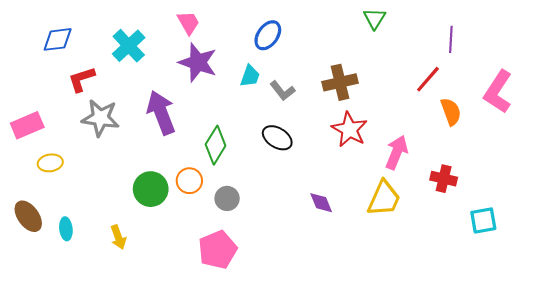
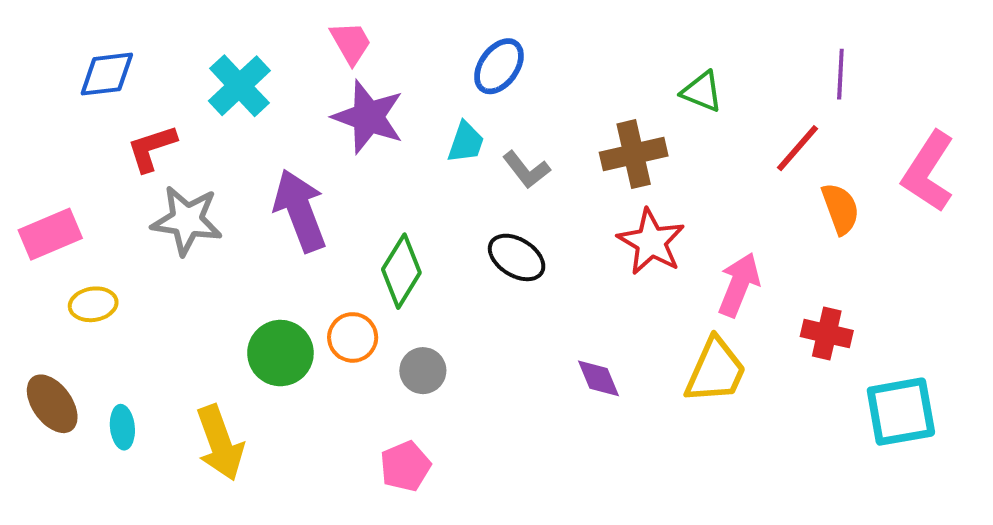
green triangle: (375, 19) -> (702, 92), moved, turned -40
cyan square: (483, 220) -> (901, 412), size x1.4
yellow arrow: (118, 237) -> (220, 443), size x1.6
pink pentagon: (218, 250) -> (405, 466), size x0.7

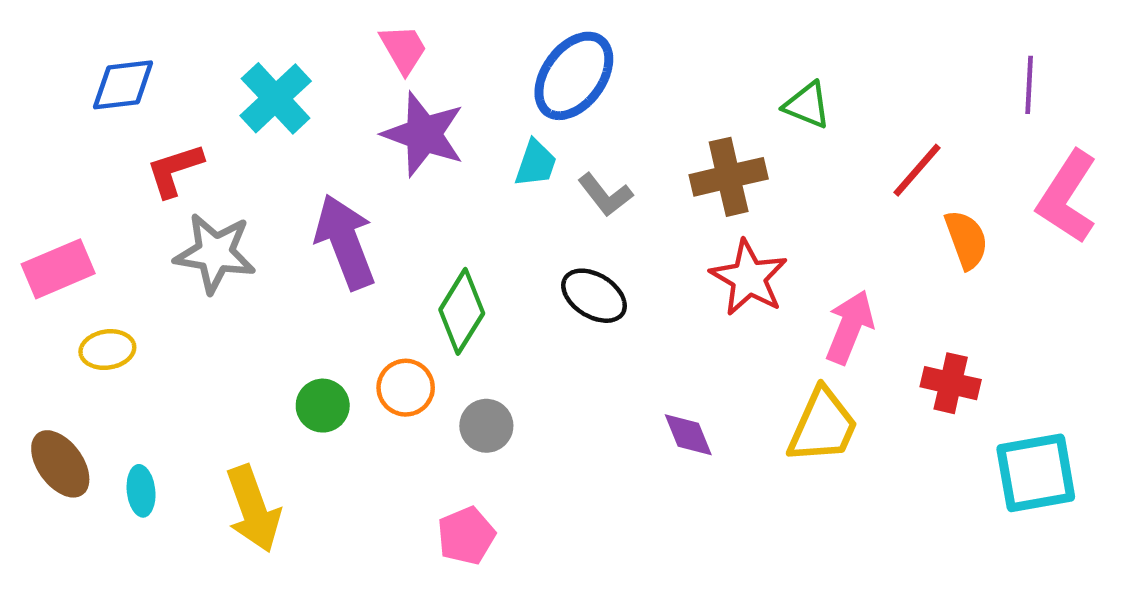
blue ellipse: (499, 66) -> (574, 76), size x1.4
purple line: (840, 74) -> (1029, 85), moved
green circle: (280, 353) -> (323, 406), size x0.7

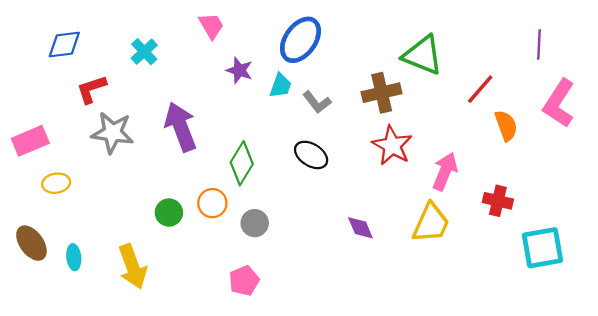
cyan cross: (276, 98) -> (144, 52), size x0.7
green triangle: (807, 105) -> (423, 55), size x1.6
purple star: (424, 134) -> (239, 70), moved, size x0.6

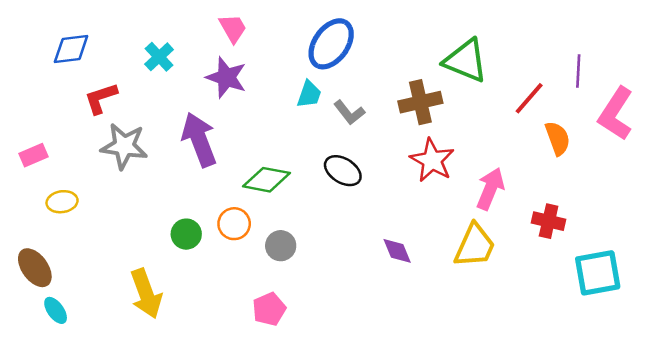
purple line: (539, 45) -> (578, 71), moved
purple star: (239, 70) -> (226, 77), moved, size x1.4
pink rectangle: (30, 141) -> (34, 155), size x0.7
green diamond: (242, 163) -> (266, 180), turned 69
cyan ellipse: (74, 257) -> (56, 310), moved, turned -30

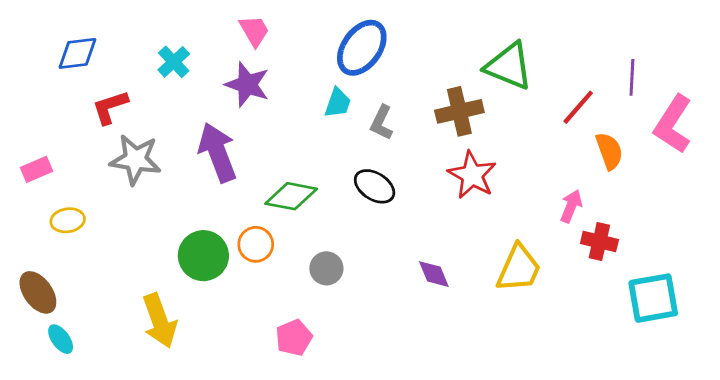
gray L-shape: (349, 112) -> (382, 123), turned 64
pink arrow: (490, 189) -> (571, 206), moved, size x0.7
green circle: (186, 234) -> (203, 256), size x1.5
gray circle: (281, 246) -> (326, 268), moved

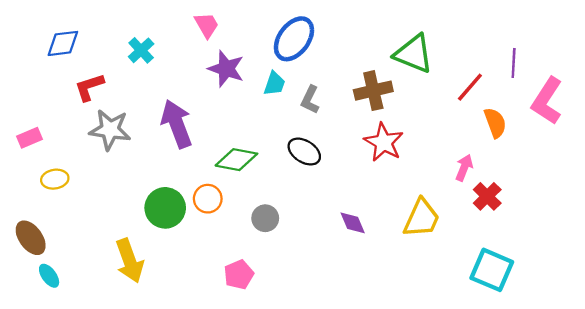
purple star: (247, 85) -> (226, 69), moved
red cross: (599, 241) -> (487, 196), turned 32
cyan square: (653, 298) -> (492, 270), moved, turned 33

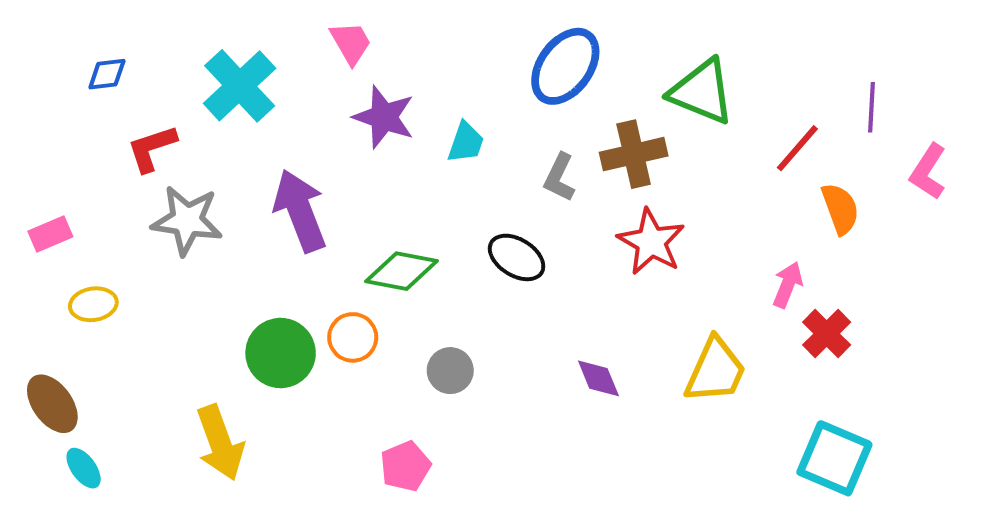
blue ellipse: (294, 39) -> (565, 66), moved
blue diamond: (63, 43) -> (107, 74), size x0.7
cyan cross: (141, 50) -> (240, 86), size x1.6
gray L-shape: (310, 100) -> (559, 177), moved
pink L-shape: (547, 101) -> (928, 172), size x0.7

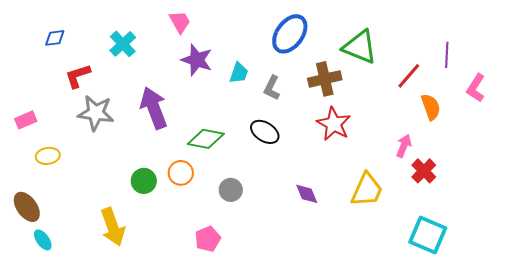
cyan cross: (240, 86) -> (123, 44), size x0.7
gray L-shape: (559, 177) -> (272, 88), moved
green circle: (281, 353) -> (144, 181), size x0.7

